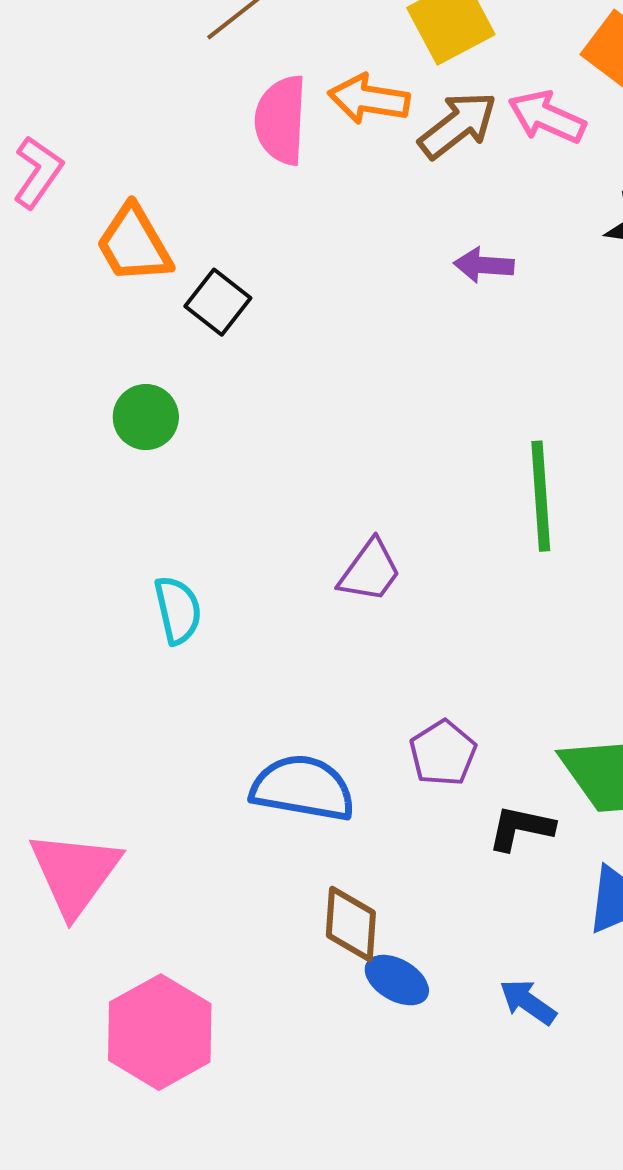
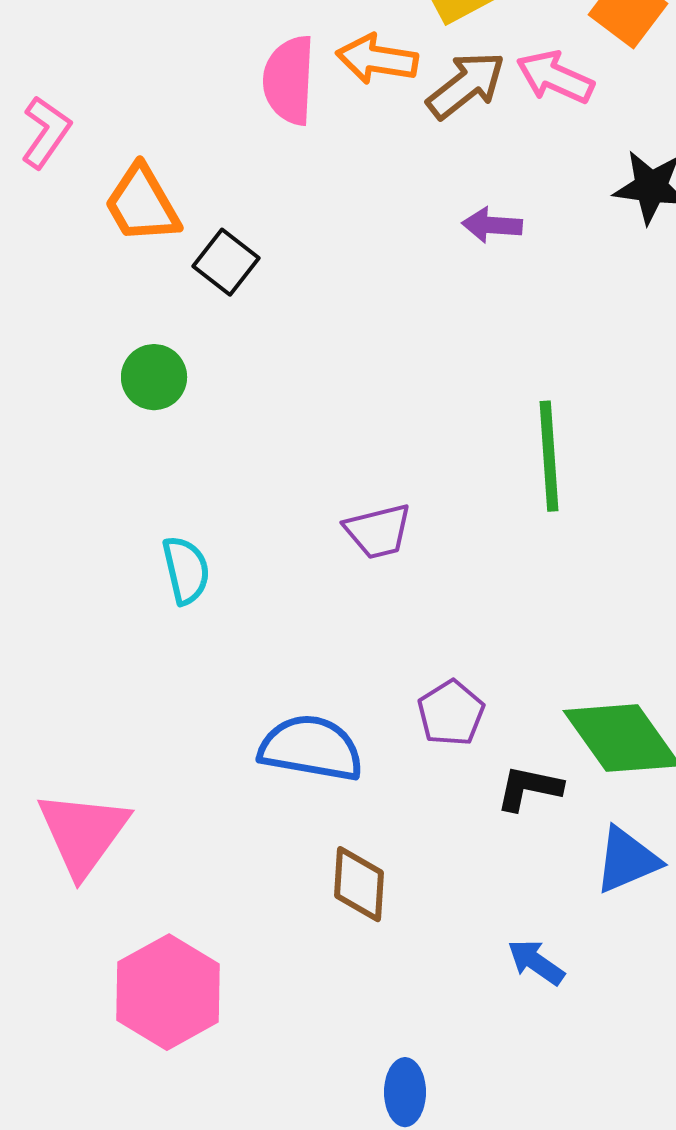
purple trapezoid: (370, 571) -> (378, 531), turned 40
blue ellipse: (397, 980) -> (405, 1092), moved, turned 60

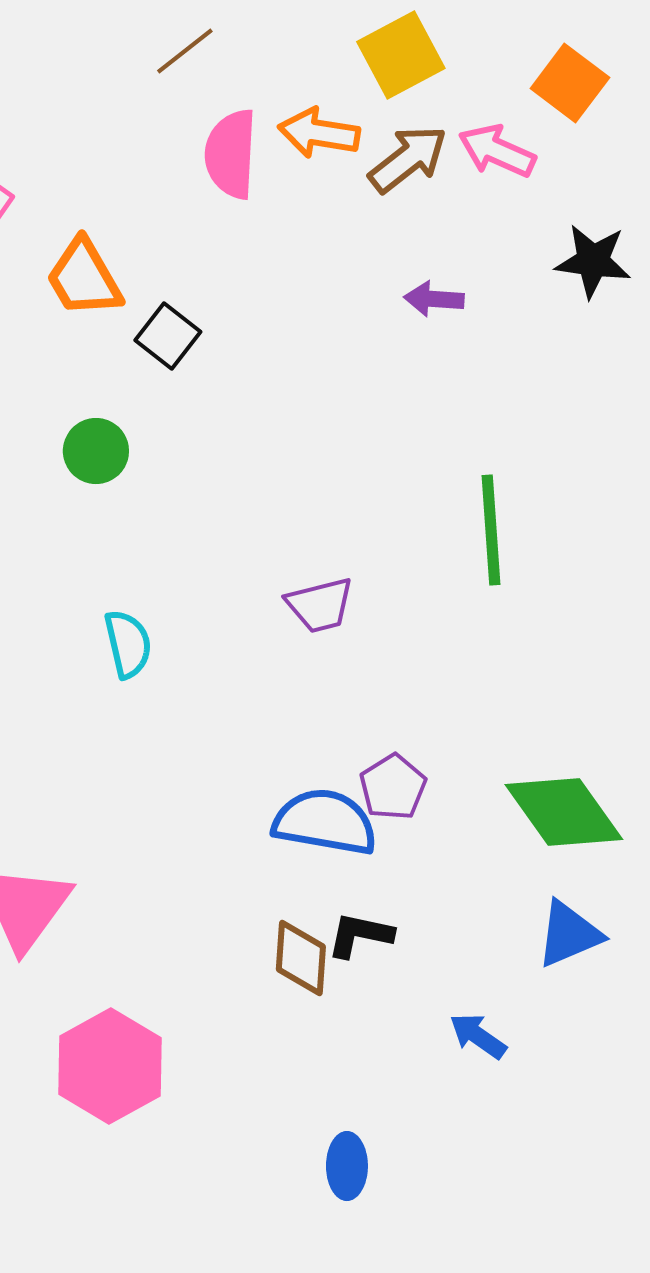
blue semicircle: (311, 748) -> (325, 822), moved
black L-shape: (529, 788) -> (360, 935), moved

